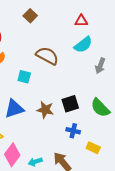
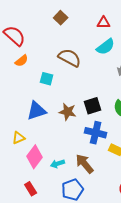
brown square: (30, 16) -> (61, 18), moved
blue cross: (73, 131) -> (96, 133), size x1.5

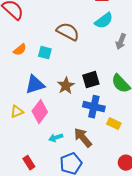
orange semicircle: (22, 61) -> (20, 50), moved
brown star: (68, 112) -> (66, 86), turned 30
pink diamond: (35, 157) -> (40, 112), moved

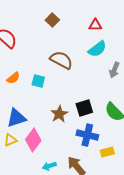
blue triangle: (35, 85) -> (16, 118), moved
yellow rectangle: (114, 124) -> (107, 152), turned -40

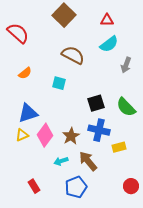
brown square: (52, 20) -> (64, 15), size x1.6
cyan square: (38, 81) -> (59, 83), moved
brown star: (59, 114) -> (71, 136), moved

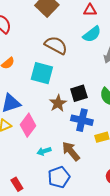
cyan square: (59, 83) -> (42, 73), size x1.6
brown star: (71, 136) -> (58, 103), moved
red rectangle: (34, 186) -> (17, 184), moved

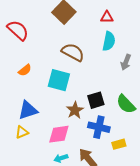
cyan semicircle: (92, 34) -> (109, 41), turned -42
pink diamond: (28, 125) -> (59, 134), moved, turned 45

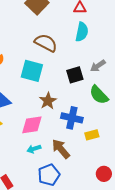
gray arrow: (126, 62) -> (98, 66), moved, turned 35
black square: (96, 100) -> (75, 75), moved

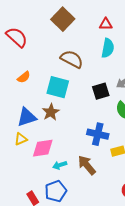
brown star: (48, 101) -> (51, 112), moved
pink diamond: (32, 125) -> (43, 148), moved
blue pentagon: (49, 175) -> (56, 191), moved

